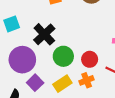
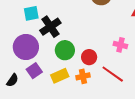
cyan square: (12, 24) -> (31, 13), moved

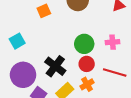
black cross: (50, 27) -> (55, 66), moved
green circle: (65, 50) -> (84, 44), moved

